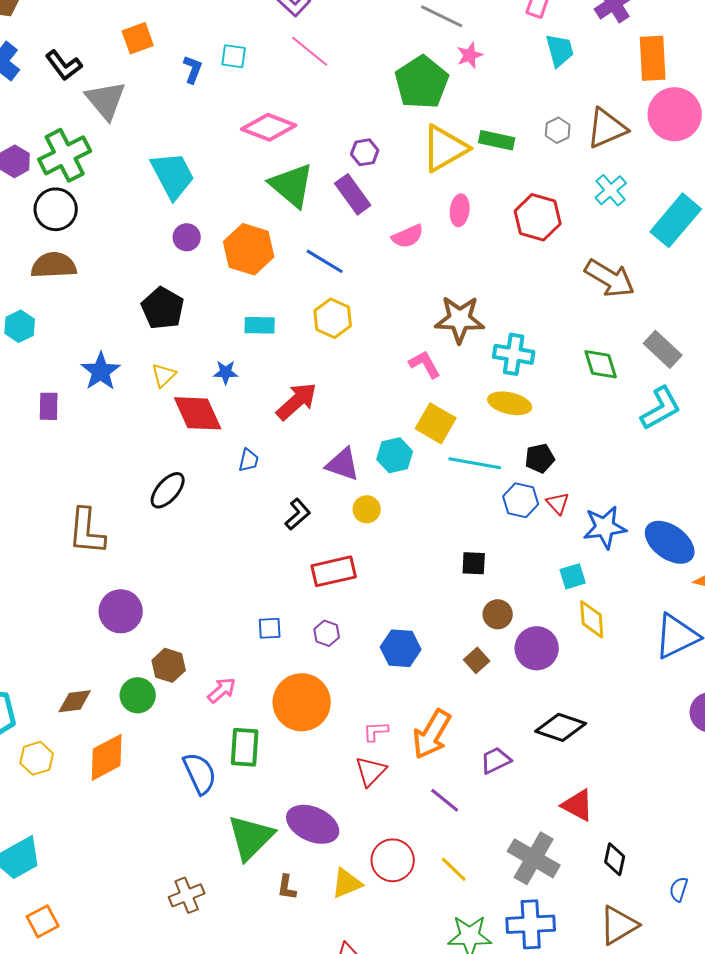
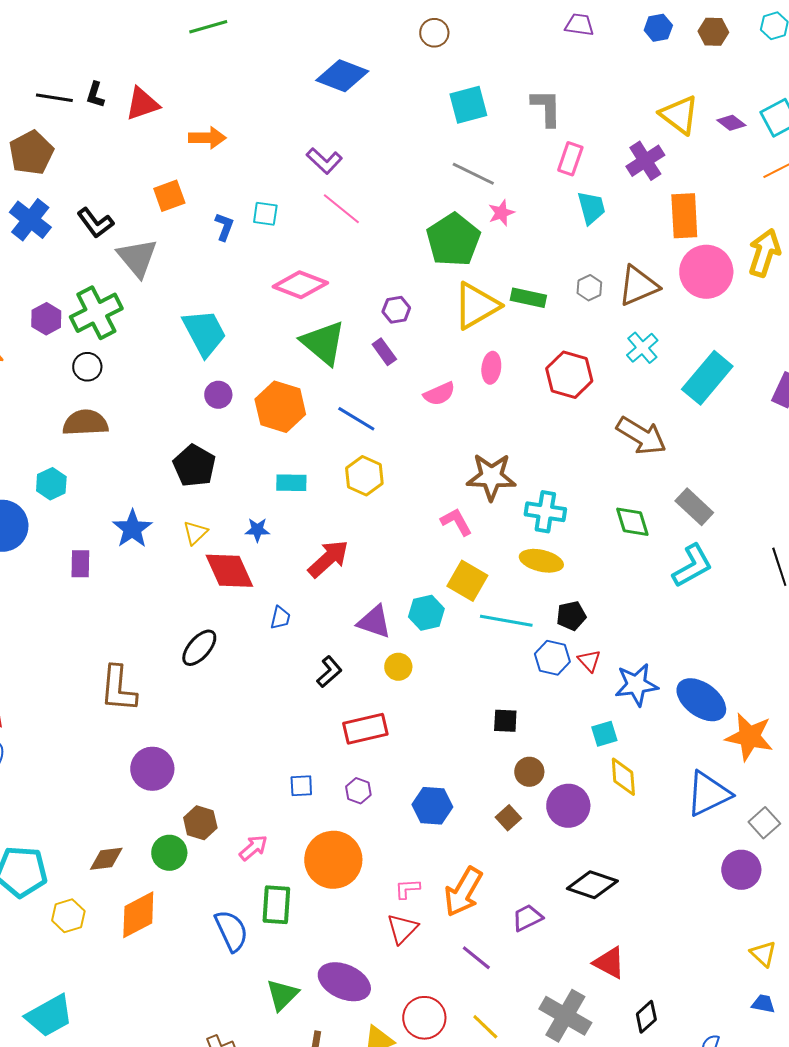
purple rectangle: (353, 194) -> (384, 352), size x0.7
black circle: (56, 209) -> (87, 367), size x0.7
green triangle: (251, 837) -> (282, 995), size x0.7
black diamond: (615, 859) -> (646, 1017), turned 36

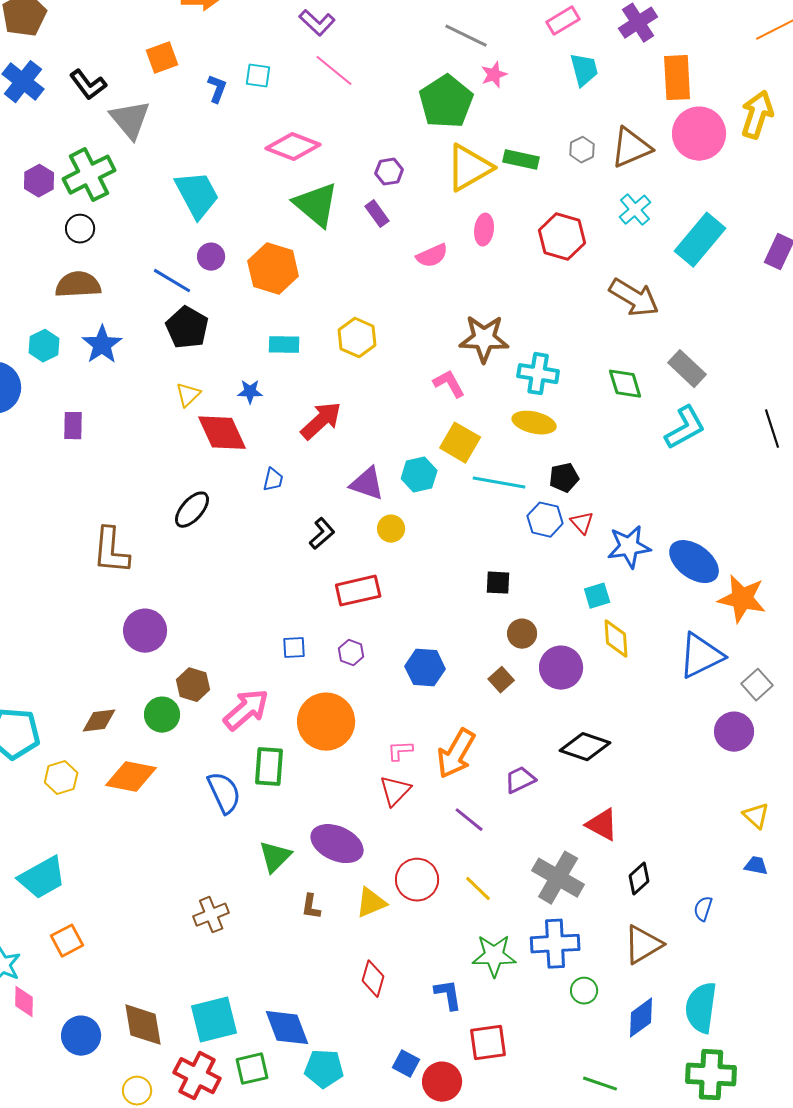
pink rectangle: (570, 159) -> (563, 21), turned 40
blue line: (356, 419) -> (172, 281), moved
blue star: (132, 529) -> (102, 345), moved
pink arrow: (253, 848) -> (246, 710), size x1.6
orange diamond: (138, 915) -> (131, 777), turned 39

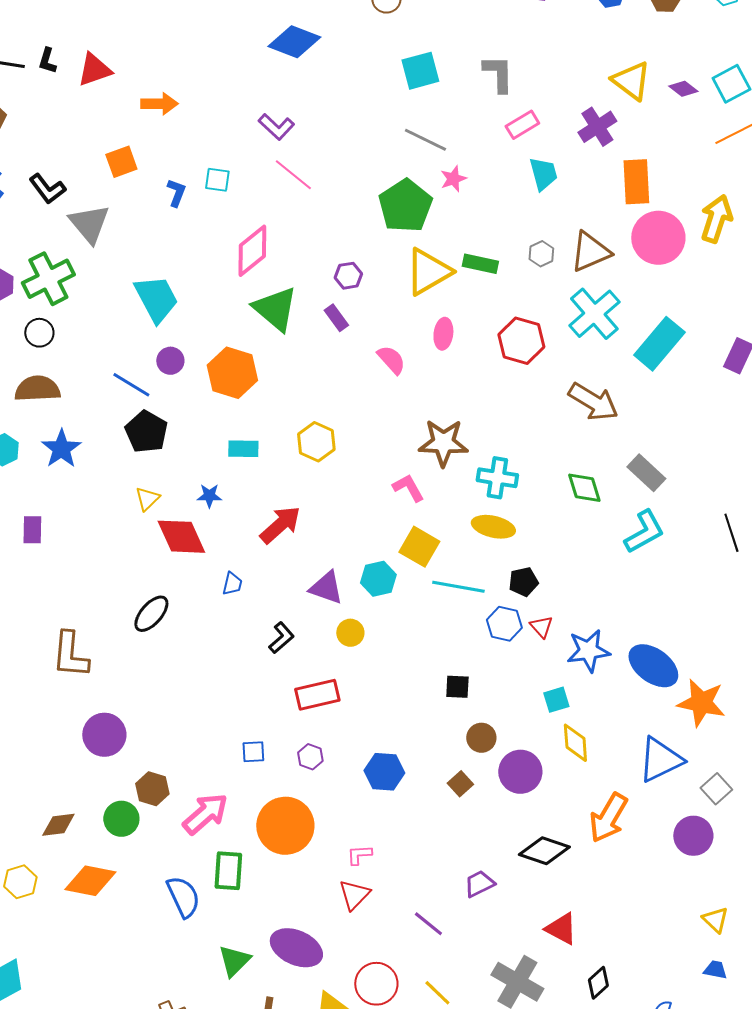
pink diamond: (293, 147) -> (252, 251), turned -60
cyan cross: (635, 210) -> (594, 314), size x1.6
pink semicircle: (432, 256) -> (391, 360), turned -108
orange arrow: (456, 754) -> (608, 818), moved

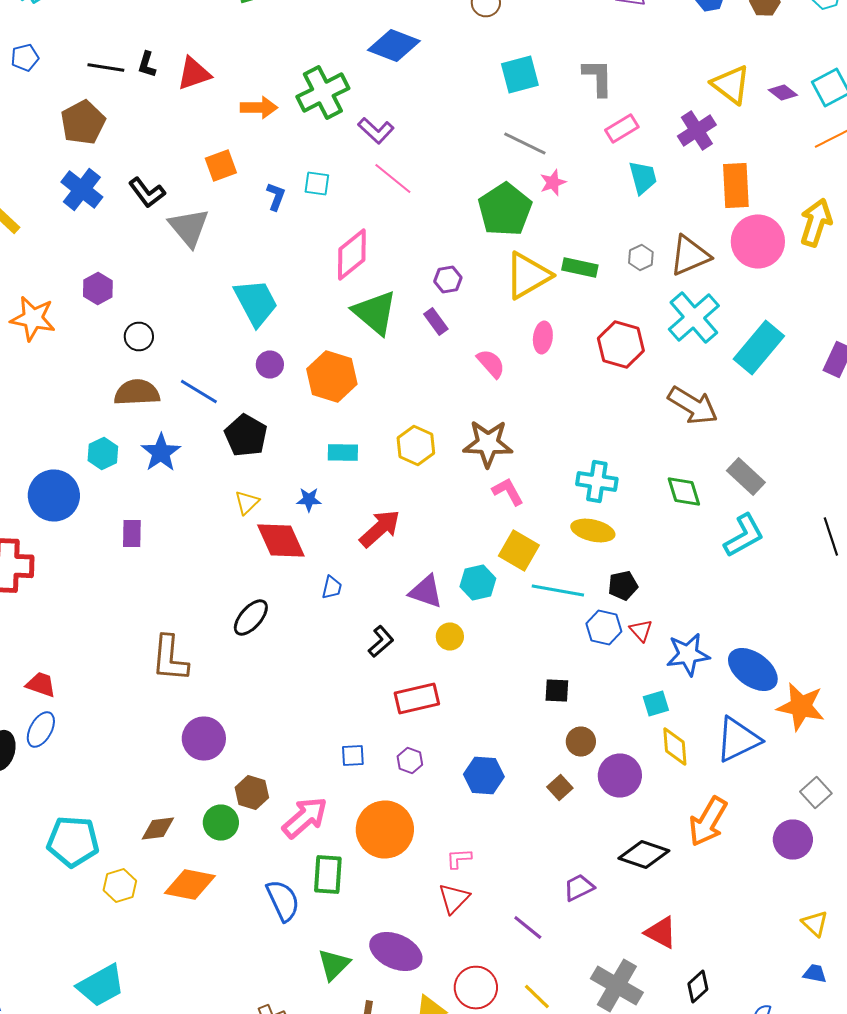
green cross: (48, 279) -> (323, 92), moved
blue line: (131, 385) -> (199, 392), moved
brown star: (443, 443) -> (488, 444), moved
blue triangle: (660, 760) -> (738, 740), moved

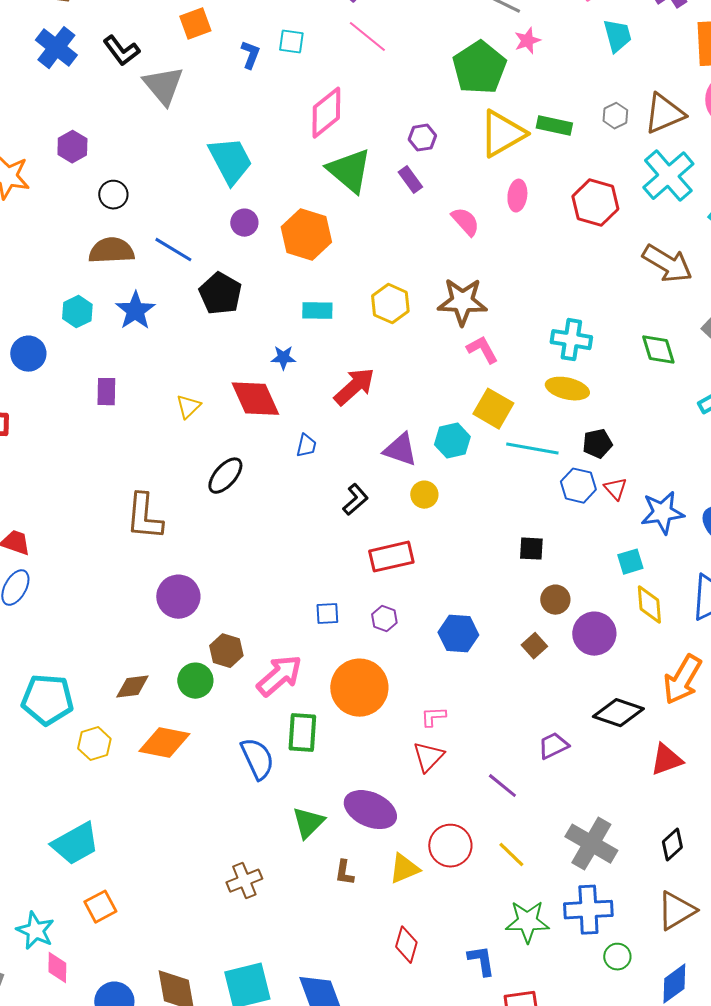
blue circle: (54, 496) -> (28, 354), size x0.7
yellow triangle: (247, 502) -> (188, 407), moved
red triangle: (661, 932) -> (666, 760), moved, turned -48

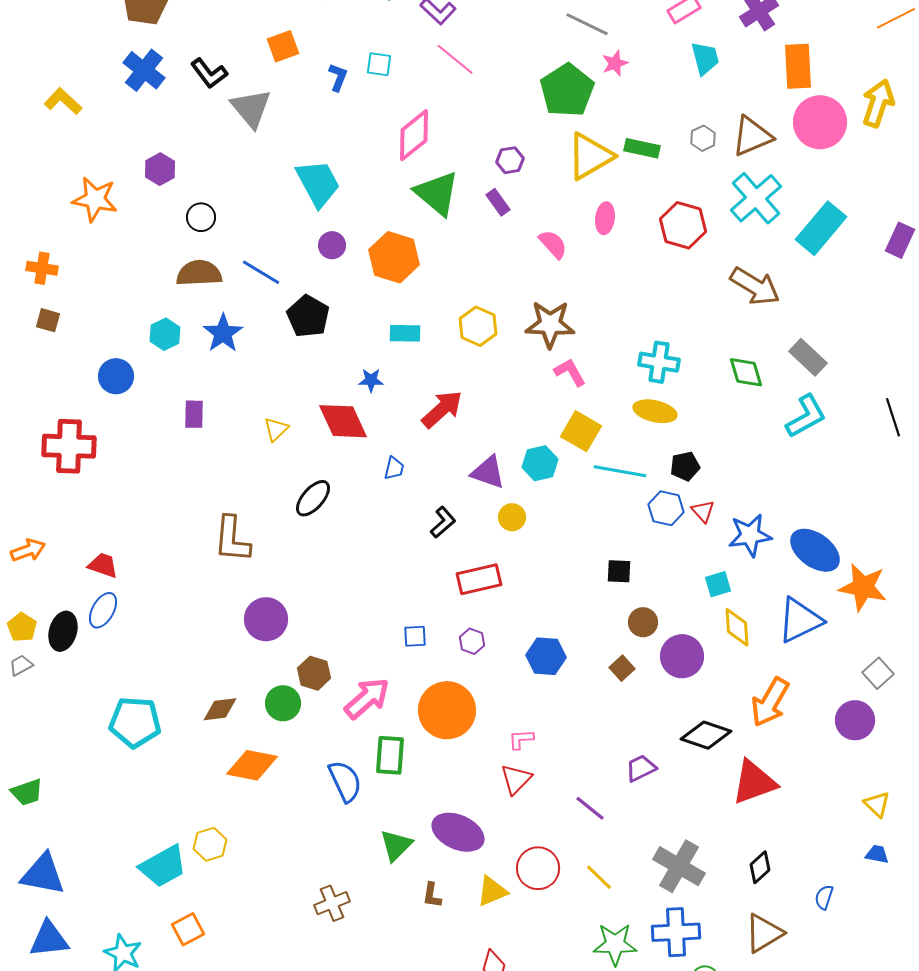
yellow hexagon: (94, 744) -> (210, 844), moved
red triangle: (666, 760) -> (754, 782), size x1.4

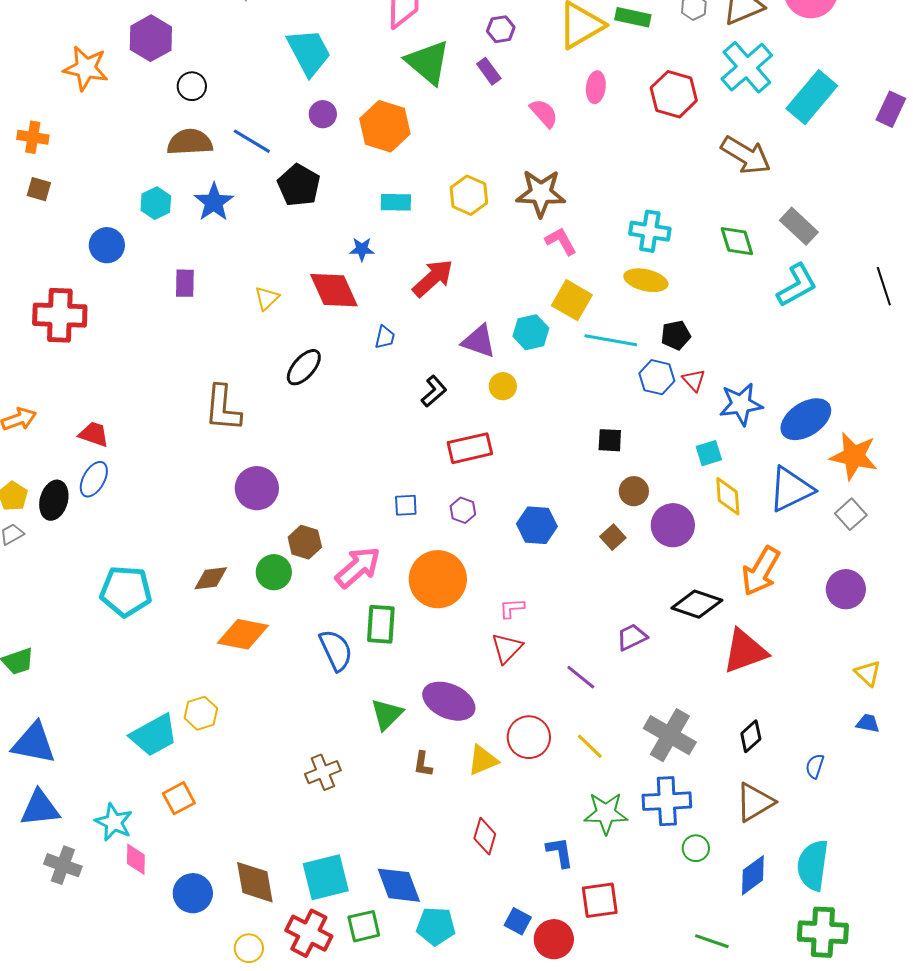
purple hexagon: (160, 169) -> (151, 38), size x1.4
blue ellipse: (815, 550) -> (806, 419), turned -69
gray square: (878, 673) -> (851, 514), moved

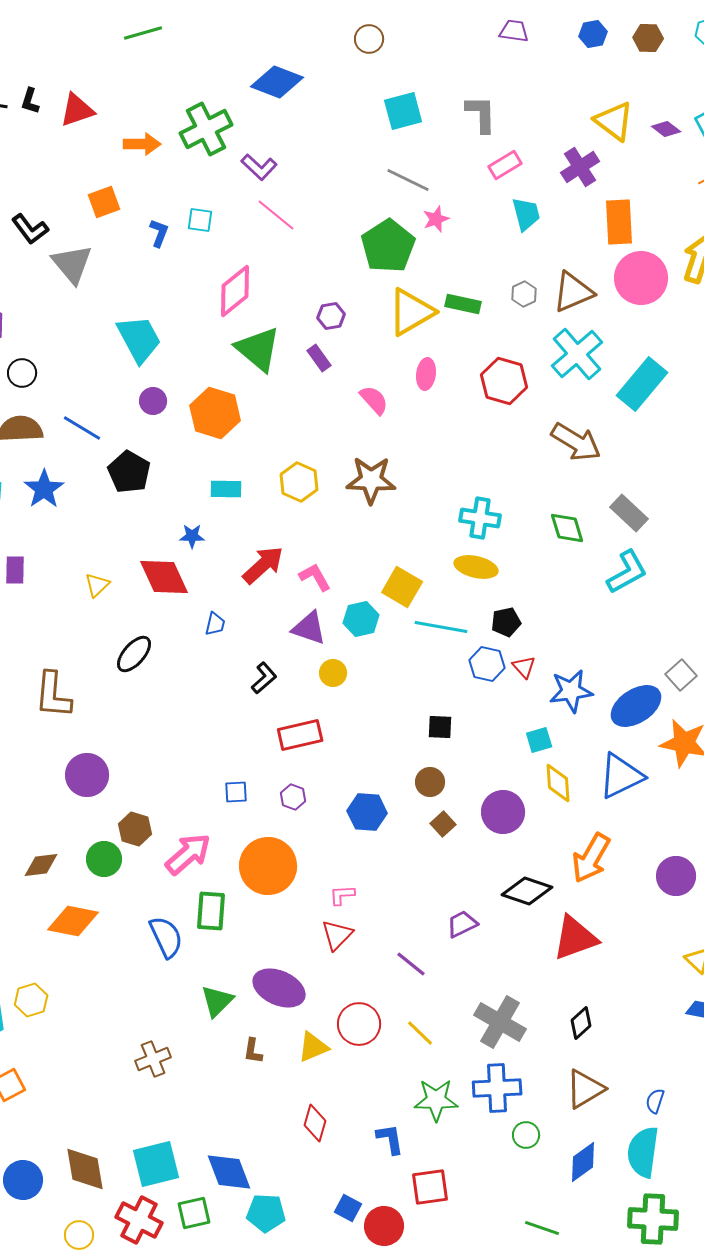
pink L-shape: (561, 241) -> (315, 577), moved
brown circle: (634, 491) -> (430, 782), moved
gray square: (851, 514) -> (681, 675), moved
blue semicircle: (815, 766) -> (655, 1101), moved

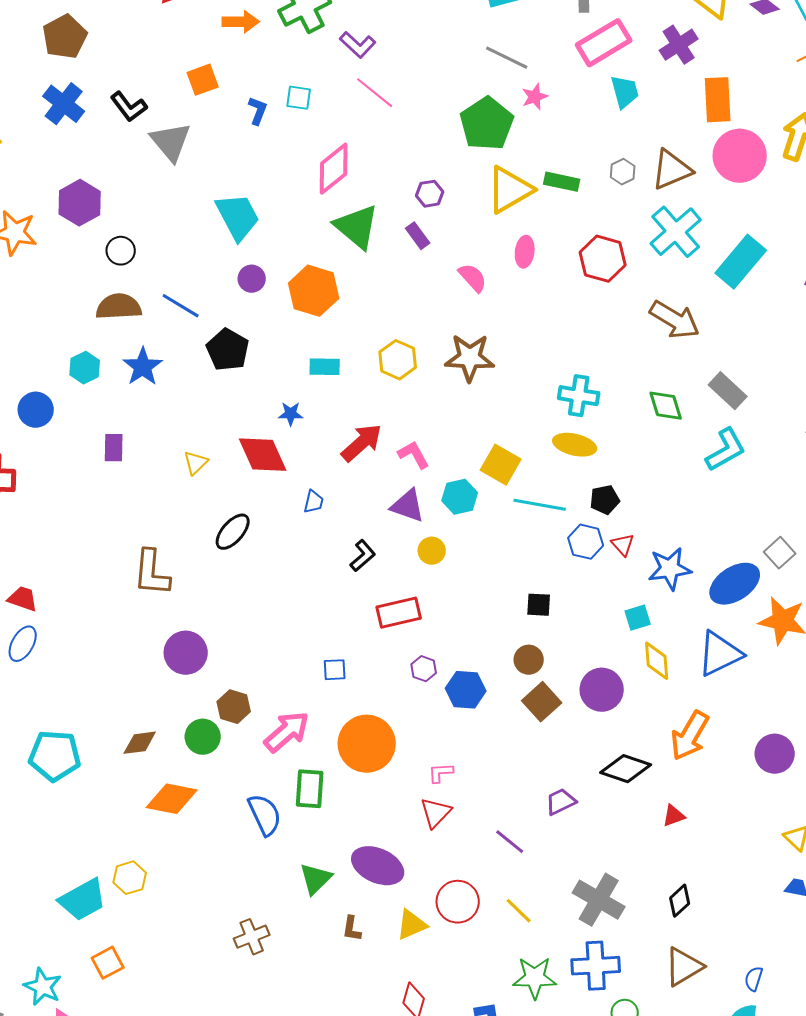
pink rectangle: (505, 165) -> (604, 43), size x1.6
purple hexagon: (293, 797) -> (424, 669), moved
brown square: (443, 824) -> (542, 702), size x1.5
red triangle: (575, 938) -> (674, 816), size x0.5

